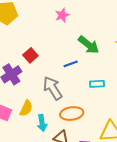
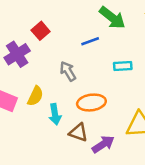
gray arrow: (53, 88) -> (68, 71), size x0.7

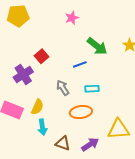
cyan rectangle: (123, 66) -> (92, 89), moved
cyan arrow: (55, 114) -> (42, 127), moved
brown triangle: (78, 132) -> (63, 143), moved

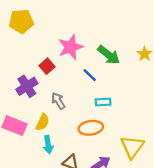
pink star: (72, 18) -> (71, 47), moved, size x1.6
blue line: (80, 64) -> (90, 75), turned 64
gray arrow: (63, 88) -> (58, 101), moved
yellow triangle: (118, 129) -> (132, 147), turned -50

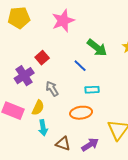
pink star: (71, 47) -> (63, 21), moved

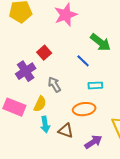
brown triangle: (63, 144) -> (66, 131), moved

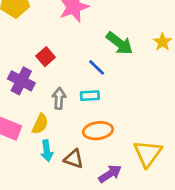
purple cross: (26, 71) -> (21, 81), turned -30
gray arrow: (54, 84) -> (59, 98), turned 35
cyan rectangle: (95, 85) -> (90, 96), moved

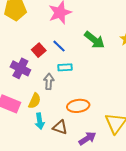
blue line: (97, 67) -> (59, 46), moved
cyan rectangle: (90, 96) -> (65, 67), moved

